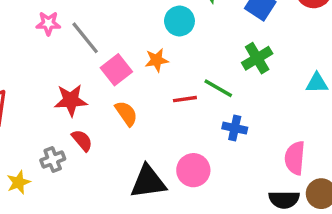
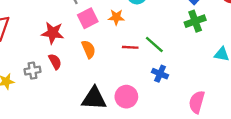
green cross: (257, 58) -> (195, 21), moved

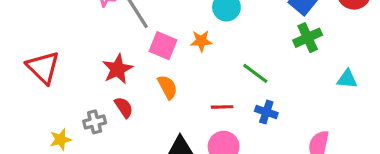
pink square: (88, 18) -> (163, 46), turned -36
red star: (53, 33) -> (118, 69), turned -30
red line: (130, 47) -> (222, 107), moved

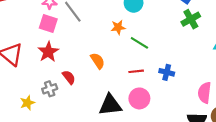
pink square: (163, 46) -> (48, 24), moved
red star: (118, 69) -> (48, 52), moved
green line: (255, 73) -> (139, 43), moved

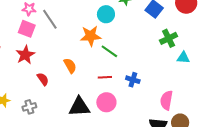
green cross: (191, 19) -> (169, 38), moved
orange star: (118, 27) -> (91, 36), size x1.5
gray cross: (50, 89) -> (29, 107), moved

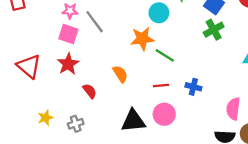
green cross: (169, 38) -> (214, 30), moved

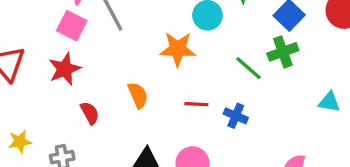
green line: (165, 55) -> (249, 68), moved
red line: (161, 85) -> (196, 104), moved
blue cross: (193, 87) -> (236, 116), moved

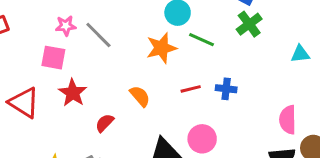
pink square: (72, 26) -> (53, 58), moved
green line: (249, 68) -> (201, 40), moved
red semicircle: (90, 113) -> (105, 123), turned -90

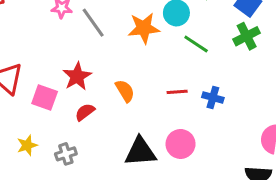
orange star: (161, 48) -> (144, 28), moved
pink square: (53, 58) -> (45, 97), moved
red star: (73, 93) -> (77, 76), moved

